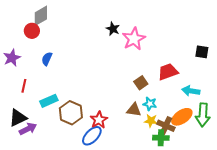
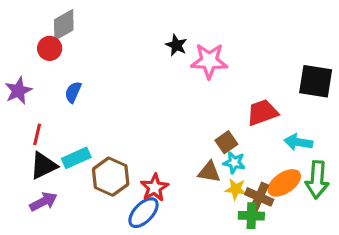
pink star: (134, 39) -> (209, 61), turned 30
black square: (202, 52) -> (316, 81), size x1.6
brown square: (141, 83) -> (226, 142), moved
black triangle: (18, 118) -> (43, 166), moved

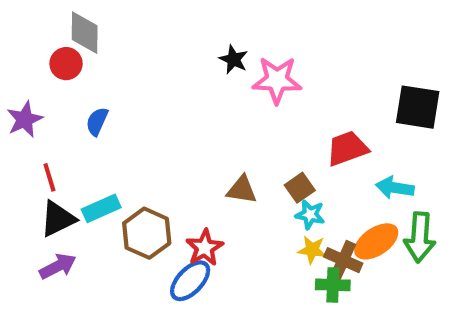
gray diamond: (64, 25) -> (85, 33), turned -60
red line: (37, 134) -> (49, 177), turned -30
brown triangle: (209, 172) -> (242, 190), moved

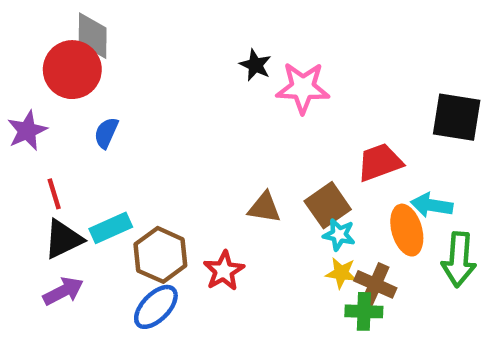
red circle: (66, 64) -> (72, 70), size x1.6
brown square: (300, 188) -> (328, 205), size x1.4
orange ellipse: (376, 241) -> (407, 230), moved, turned -72
blue ellipse: (190, 281) -> (156, 307), moved

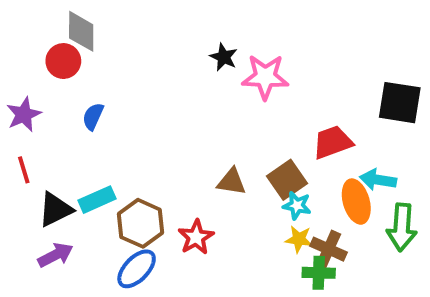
red circle: (72, 70) -> (63, 61), size x0.7
red line: (54, 194) -> (24, 170), moved

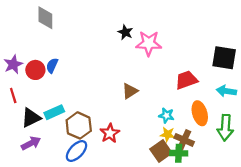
red circle: (63, 61) -> (35, 70), moved
brown square: (287, 180) -> (161, 151), moved
cyan arrow: (378, 180) -> (226, 91), moved
brown triangle: (232, 182) -> (130, 91), moved, turned -42

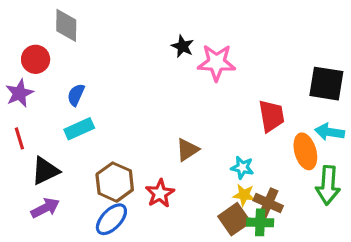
red circle: (35, 70) -> (36, 59), moved
red trapezoid: (186, 80) -> (271, 116), turned 100
brown triangle: (130, 91) -> (187, 150), moved
cyan rectangle: (54, 112) -> (79, 129), moved
orange ellipse: (200, 113) -> (305, 151), moved

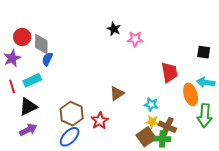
gray diamond: (66, 25) -> (41, 44), moved
pink star: (216, 63) -> (135, 39), size x0.7
black square: (326, 84) -> (204, 52), size x0.6
cyan rectangle: (79, 129) -> (32, 80), moved

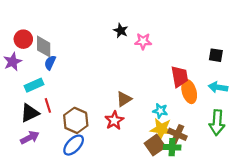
red line: (12, 86) -> (48, 105), moved
orange ellipse: (191, 94) -> (189, 92), moved
red star: (100, 121) -> (114, 120), moved
yellow star: (152, 122) -> (161, 129), size x1.5

